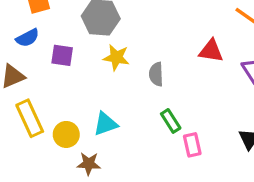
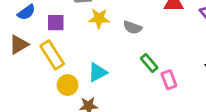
gray semicircle: (156, 74) -> (133, 27), turned -60
yellow rectangle: (30, 118) -> (52, 55), moved

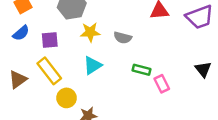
brown triangle: (19, 44) -> (18, 79), moved
green rectangle: (149, 63) -> (142, 70), turned -30
cyan triangle: (98, 72) -> (93, 65), moved

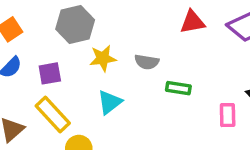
green rectangle: (142, 70) -> (178, 88), moved
pink rectangle: (162, 84) -> (228, 115), moved, turned 30

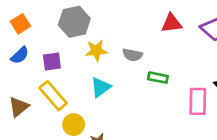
pink rectangle: (228, 115) -> (198, 101), size x1.4

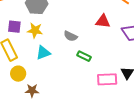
yellow star: (96, 51) -> (35, 30), moved
pink rectangle: (198, 101) -> (107, 79), turned 72

